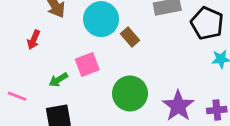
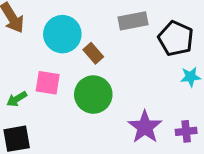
pink square: (87, 65) -> (48, 83), turned 30
green circle: (130, 93) -> (93, 95), moved

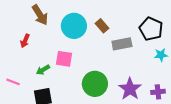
gray rectangle: (133, 21) -> (122, 44), moved
brown rectangle: (93, 53) -> (102, 26), moved
green circle: (93, 95) -> (95, 84), moved

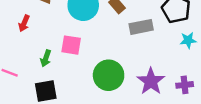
green arrow: (43, 70) -> (46, 58), turned -40

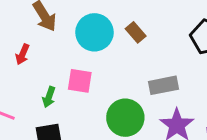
gray rectangle: (141, 27) -> (164, 85), moved

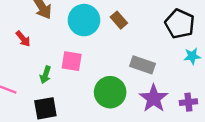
red arrow: (22, 54) -> (23, 39), turned -63
gray rectangle: (164, 85) -> (142, 65), turned 30

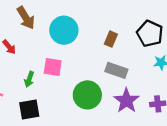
brown rectangle: (119, 20) -> (111, 39), moved, turned 64

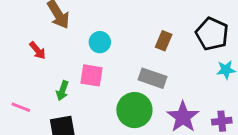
cyan circle: (64, 30) -> (100, 42), moved, size x0.6
gray rectangle: (116, 70) -> (152, 78), moved

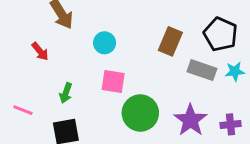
brown rectangle: (164, 41) -> (170, 41), size x1.4
pink square: (92, 75) -> (113, 81), moved
gray rectangle: (152, 78) -> (202, 70), moved

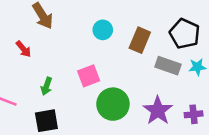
cyan circle: (105, 43) -> (103, 30), moved
pink square: (113, 81) -> (89, 76), turned -30

